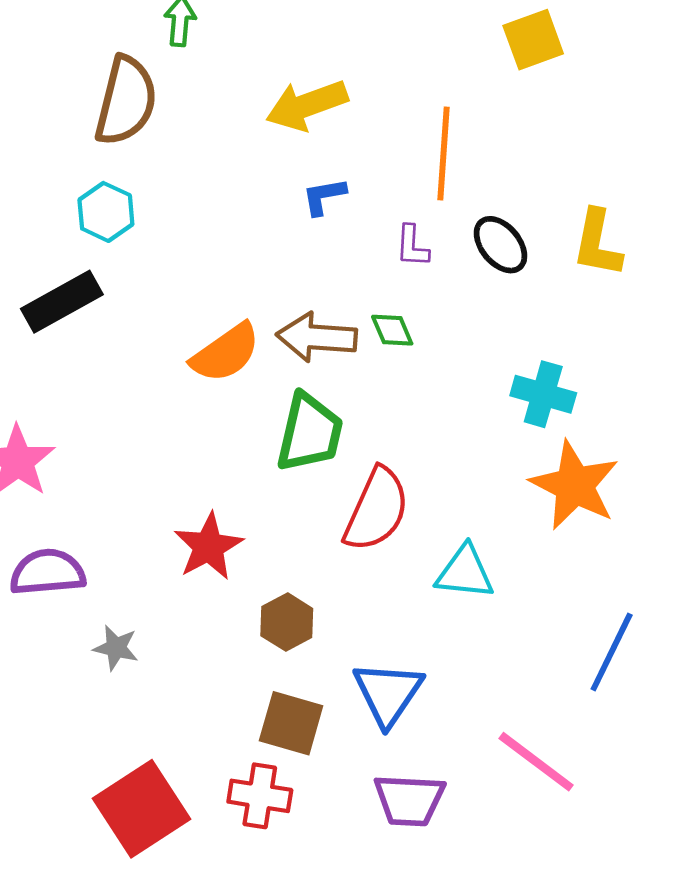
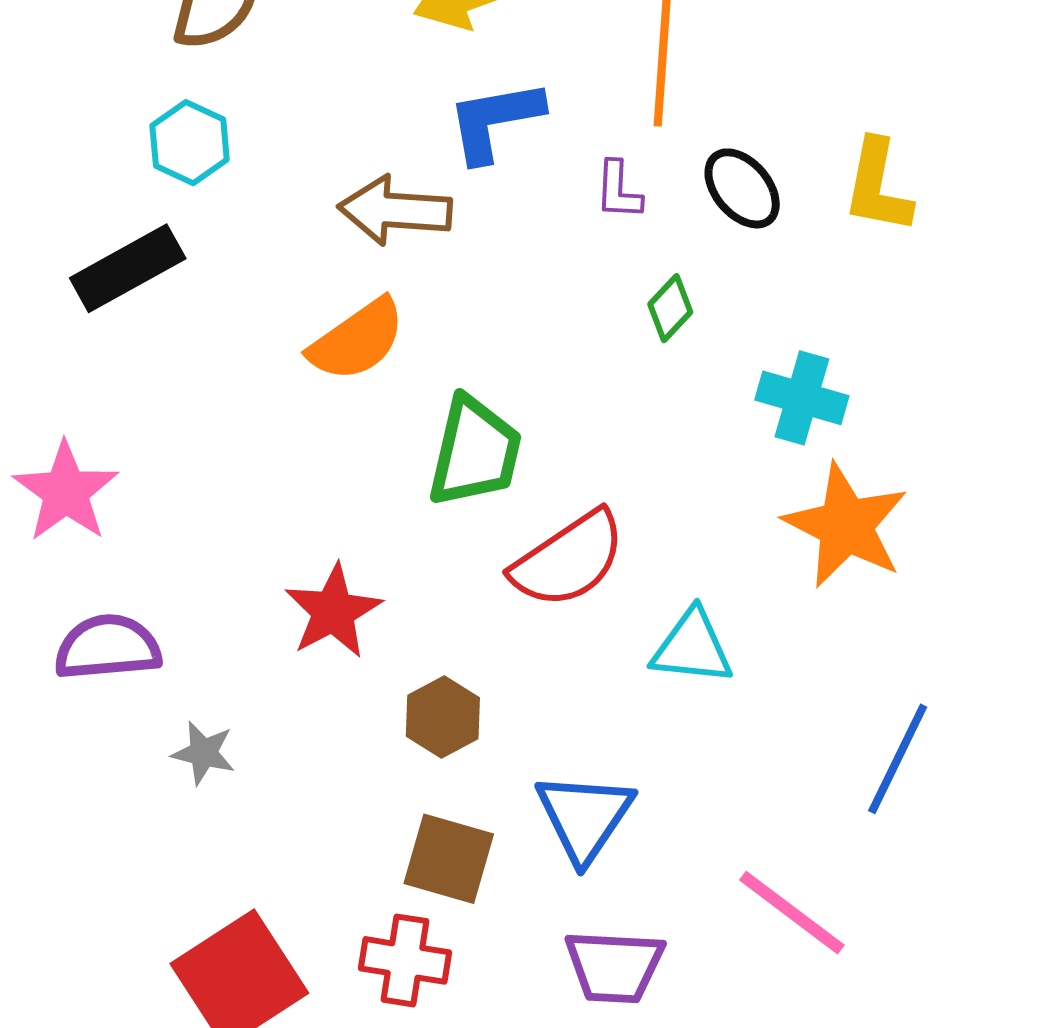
blue L-shape: (324, 196) -> (495, 121), size x1.6
green diamond: (392, 330) -> (670, 308), moved, turned 66
brown arrow: (317, 337) -> (395, 210), moved
red semicircle: (377, 510) -> (569, 559), turned 32

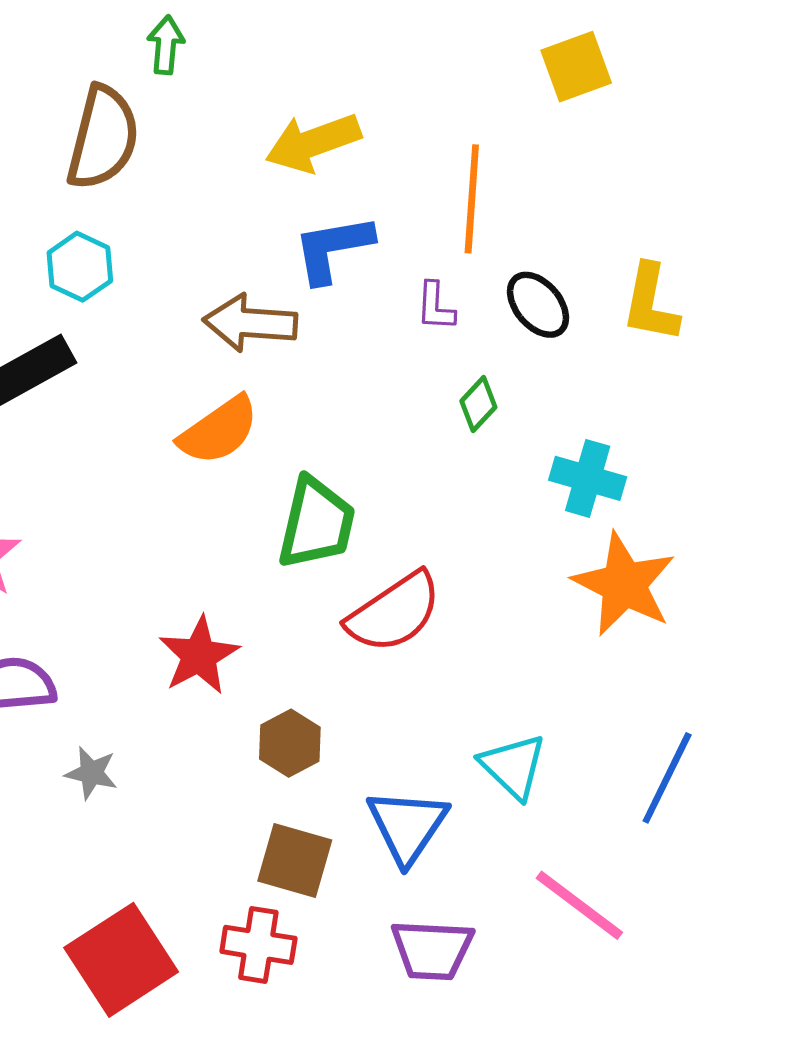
cyan triangle: (692, 647) -> (513, 766), moved, turned 38

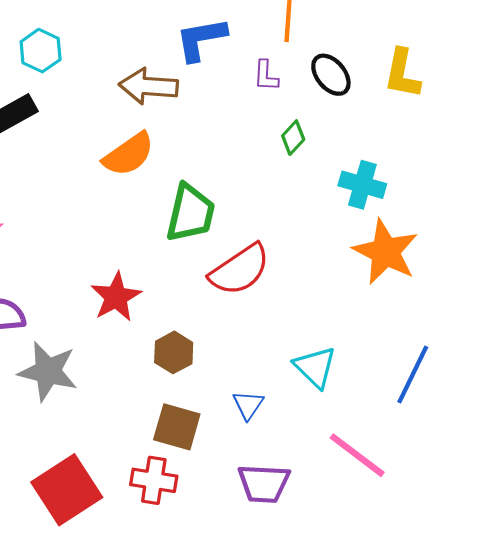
gray star: (91, 773) -> (48, 371), size x1.8
blue triangle: (407, 826) -> (248, 405), size x0.6

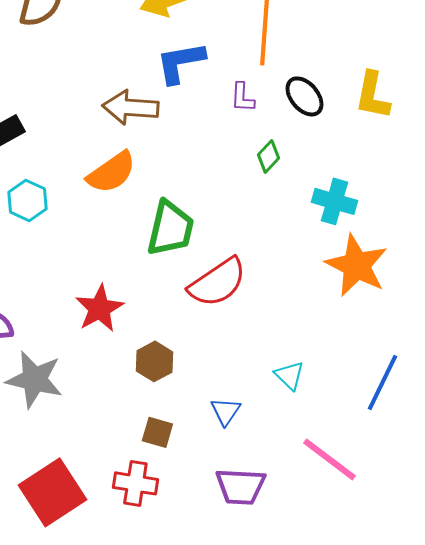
cyan hexagon: (41, 51) -> (27, 200), moved
cyan triangle: (315, 367) -> (289, 375), size x0.7
brown square: (177, 427) -> (157, 432), size x0.7

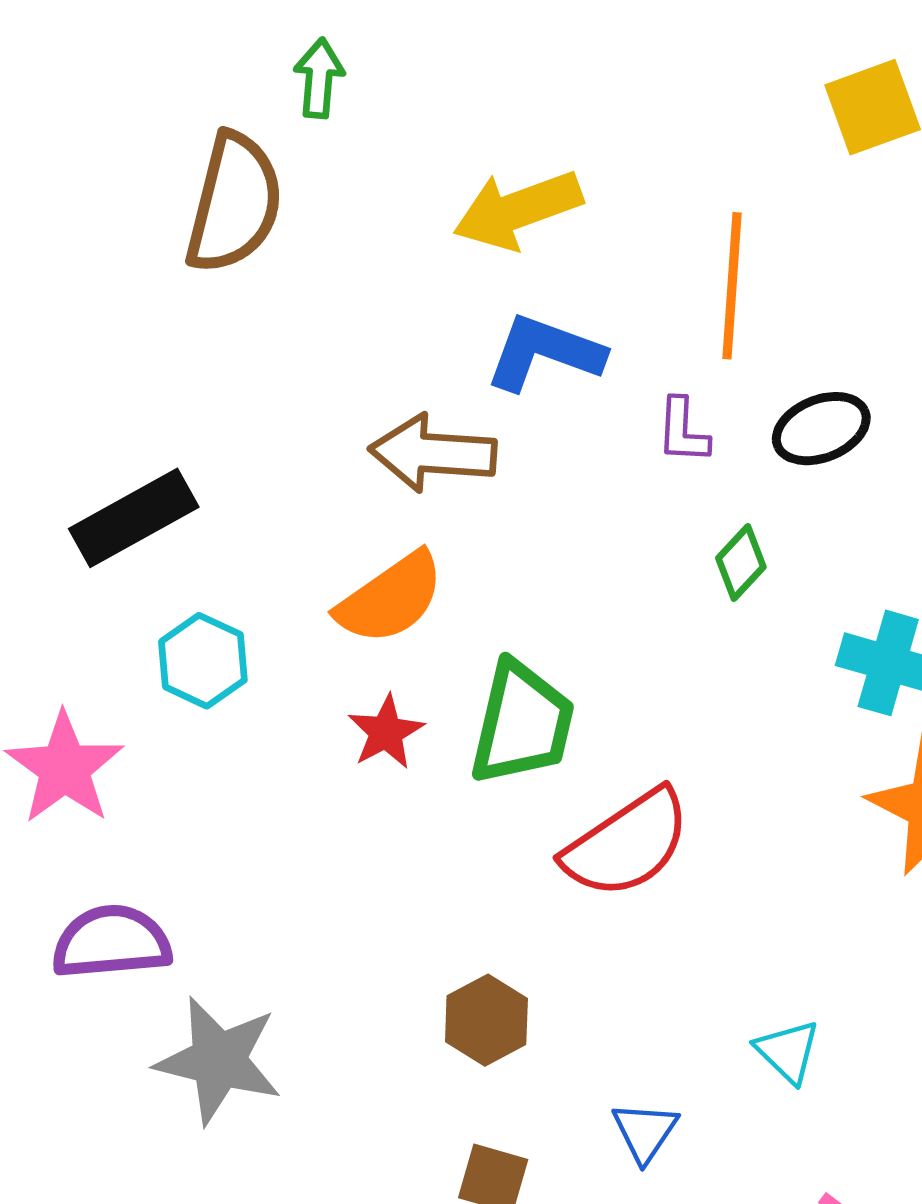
blue L-shape: (180, 62) -> (544, 353), turned 30
black ellipse: (304, 96) -> (821, 429), turned -72
red star: (99, 308) -> (386, 732), moved, size x0.7

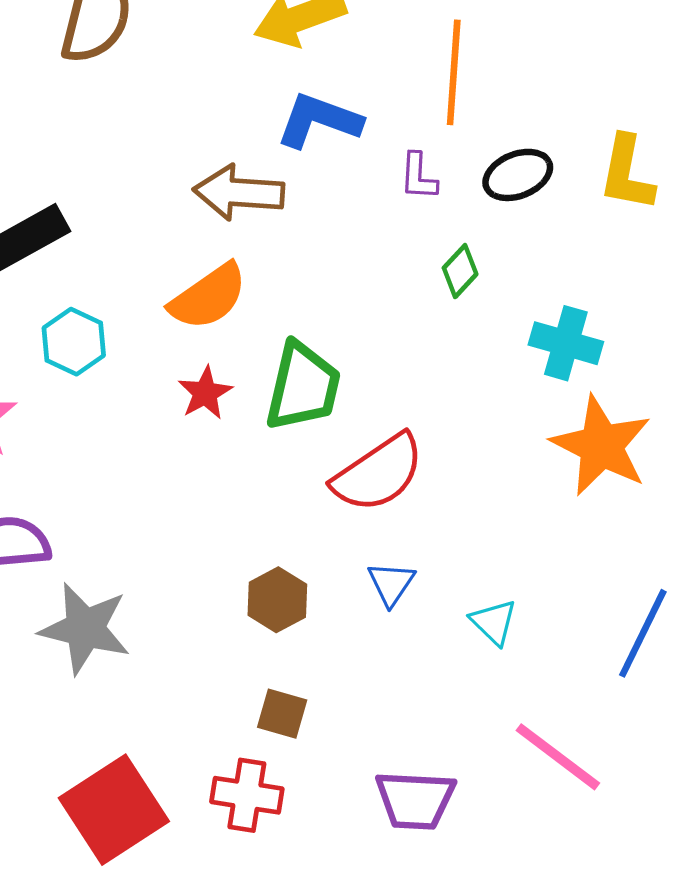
blue triangle: (645, 1132) -> (391, 584), moved

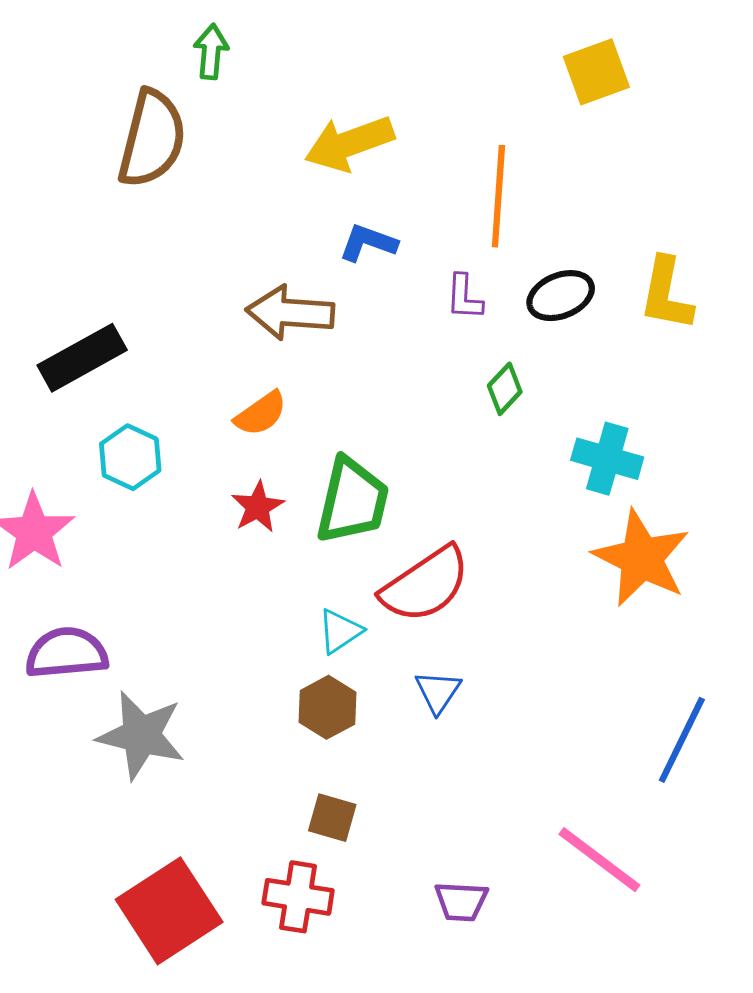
blue L-shape: (319, 120) -> (368, 243), size x0.7
orange semicircle: (208, 297) -> (261, 414), size x0.7
cyan triangle: (494, 622) -> (340, 631), moved, turned 42
purple trapezoid: (415, 800) -> (461, 902), size x0.7

